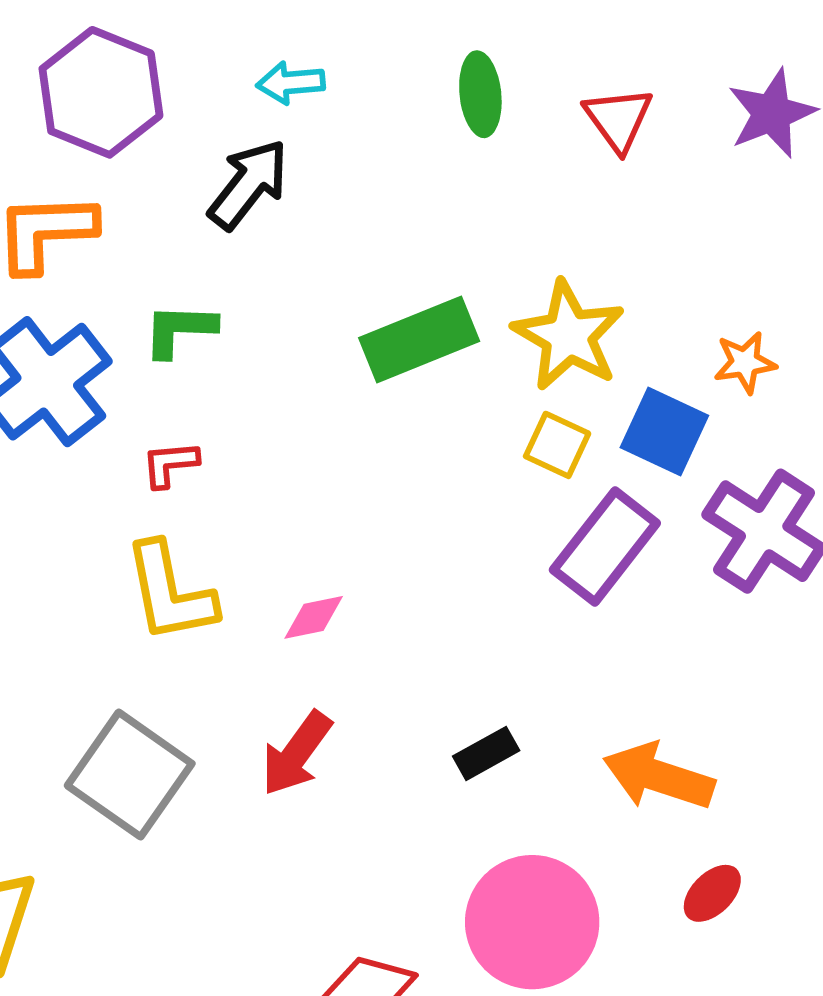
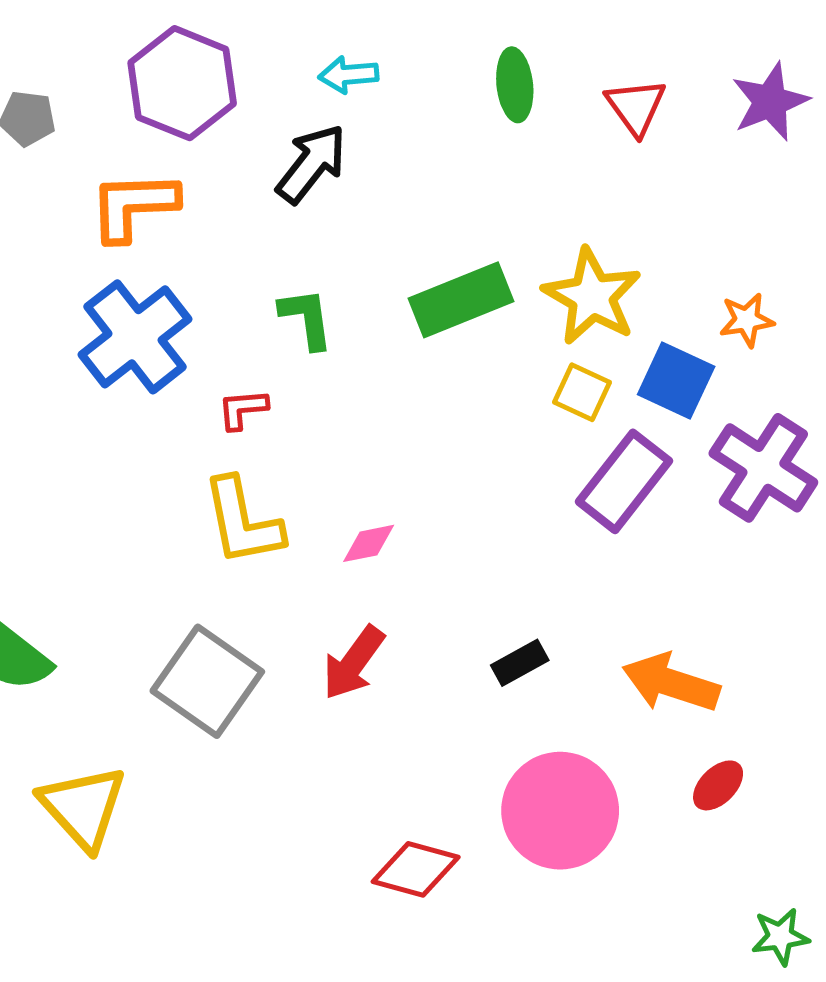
green L-shape: (180, 330) -> (306, 318), moved, turned 80

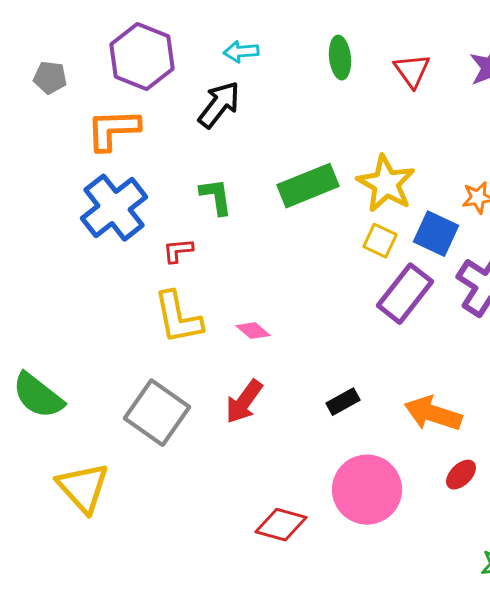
pink diamond: (369, 543) -> (253, 331), turned 52

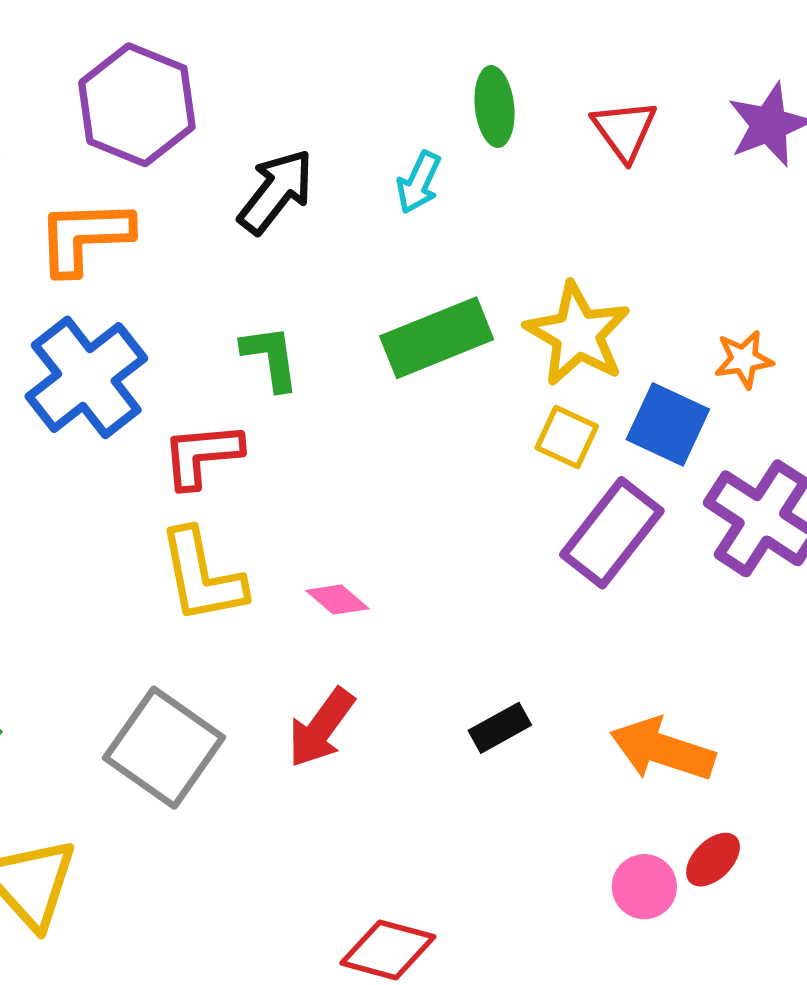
cyan arrow: (241, 52) -> (419, 182), moved, turned -60
red L-shape: (178, 251) -> (202, 455), size x1.5
pink circle: (367, 490) -> (644, 887), moved, size x0.5

